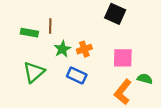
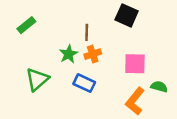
brown line: (50, 26) -> (87, 32), moved
green rectangle: (29, 33) -> (26, 25), moved, turned -49

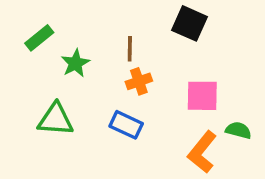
green star: (69, 54) -> (75, 63), moved
green triangle: (37, 79) -> (56, 119), turned 45

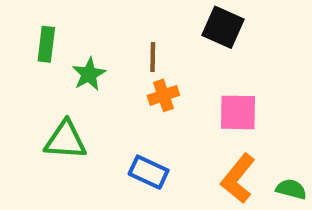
green rectangle: (39, 38) -> (46, 44), turned -44
blue rectangle: (126, 125) -> (149, 172), moved
green semicircle: (238, 130) -> (291, 189), moved

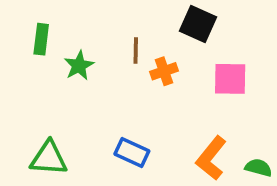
orange cross: (163, 95) -> (164, 71), moved
pink square: (238, 112) -> (230, 79), moved
green triangle: (65, 140) -> (49, 158), moved

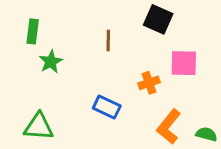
green star: (79, 66) -> (51, 62), moved
orange cross: (164, 71) -> (149, 83), moved
blue rectangle: (132, 153) -> (107, 107), moved

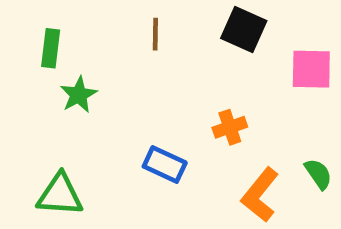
brown line: (108, 40) -> (155, 34), moved
pink square: (184, 63) -> (311, 69), moved
green semicircle: (206, 134) -> (318, 174), moved, turned 40

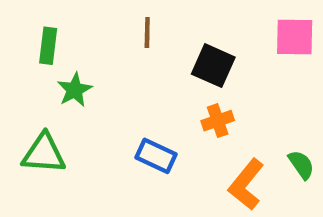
black square: (244, 30) -> (213, 66), moved
pink square: (311, 69) -> (295, 37), moved
green triangle: (60, 195) -> (44, 154), moved

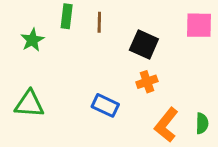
green rectangle: (48, 46) -> (67, 16), moved
green star: (75, 90) -> (32, 40), moved
green semicircle: (301, 165) -> (202, 123), moved, turned 36

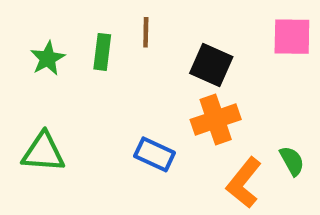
green rectangle: (67, 16) -> (102, 52), moved
orange cross: (147, 82) -> (216, 119), size x1.5
green semicircle: (202, 123) -> (292, 161), moved, turned -30

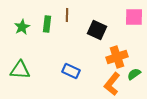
orange cross: (216, 119) -> (117, 57), moved
green semicircle: (292, 161) -> (134, 74), turned -96

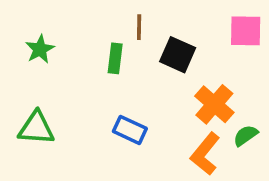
brown line: (67, 15) -> (139, 27), moved
green rectangle: (47, 24) -> (115, 58), moved
orange cross: (117, 57) -> (214, 104), turned -30

